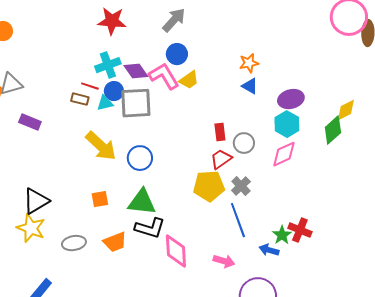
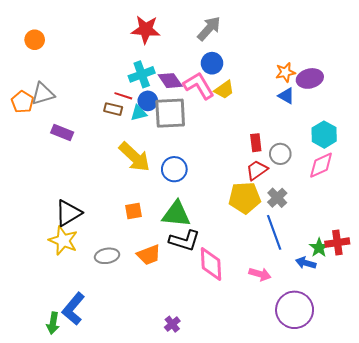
purple ellipse: (291, 99) -> (310, 78), moved
red cross: (300, 230) -> (337, 243), turned -30

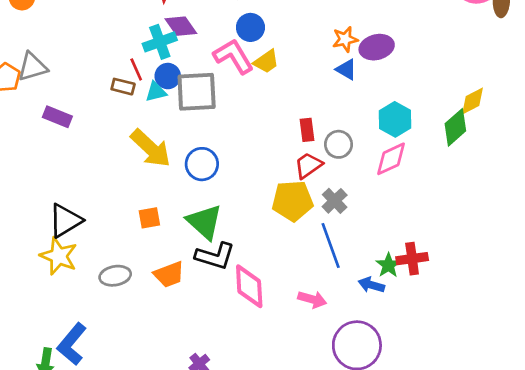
purple diamond: (170, 81) -> (181, 26), moved
red line: (123, 96) -> (136, 69), turned 48
green triangle: (176, 214) -> (204, 222), turned 36

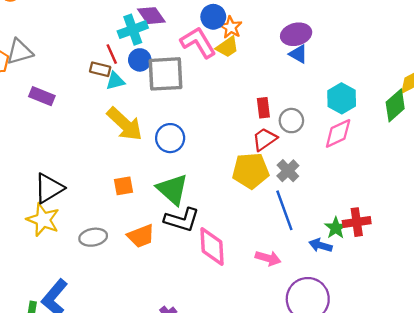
orange star: (345, 39) -> (231, 27), moved, turned -30
purple ellipse: (377, 47) -> (296, 34), moved
cyan triangle: (156, 92) -> (115, 81), moved

